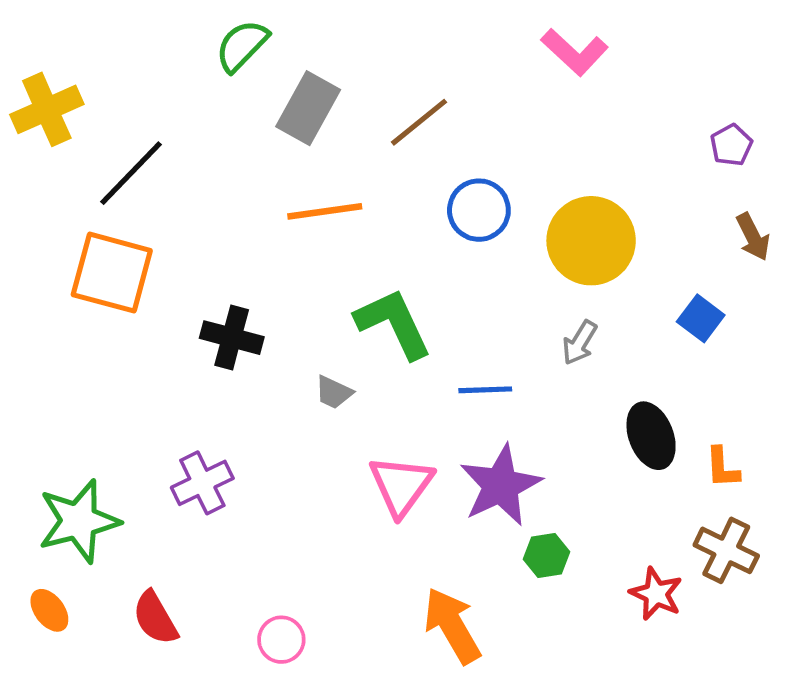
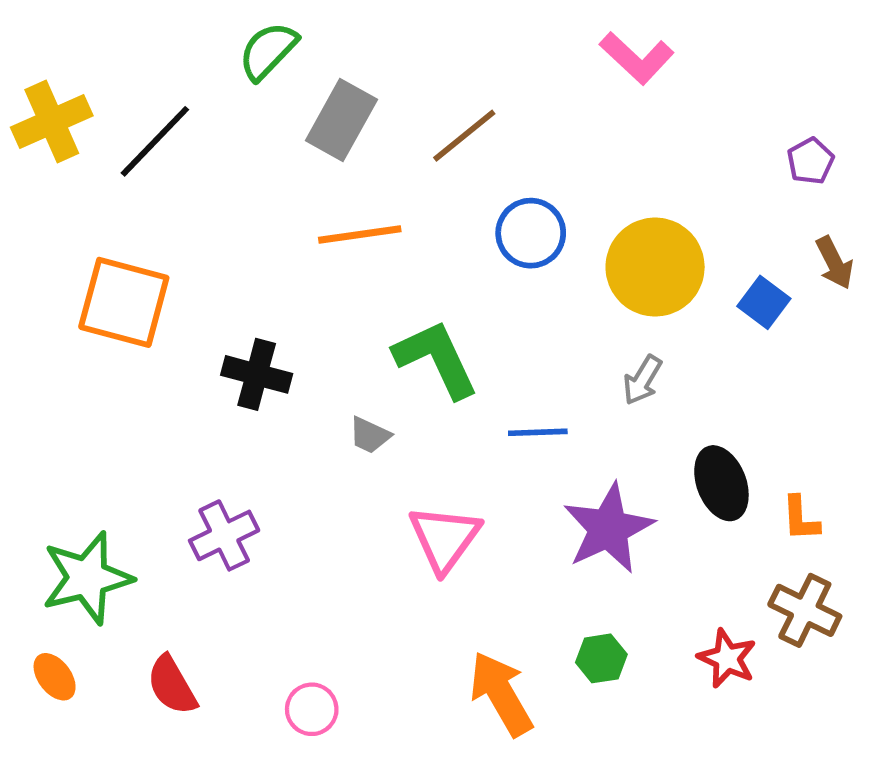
black line: (131, 173) -> (155, 141), moved
blue square: (701, 318) -> (764, 302), moved
purple star: (501, 485) -> (608, 528), moved
green hexagon: (546, 556) -> (601, 658), moved

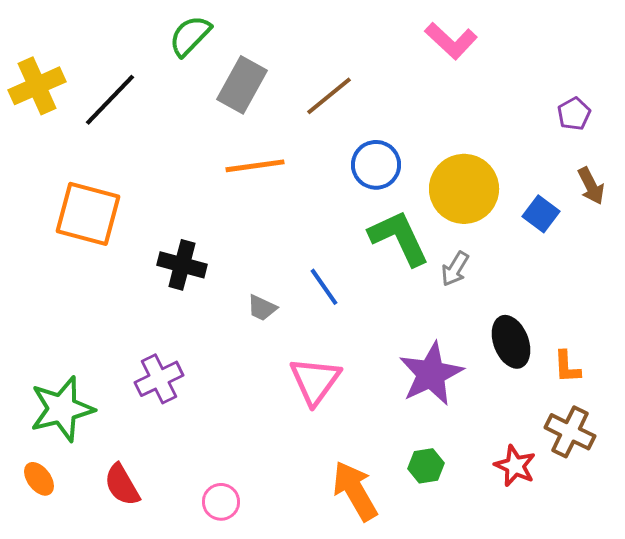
green L-shape: (436, 359) -> (399, 238), moved
blue line: (538, 432) -> (324, 287), moved, turned 57

